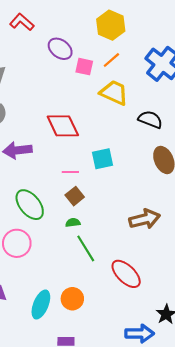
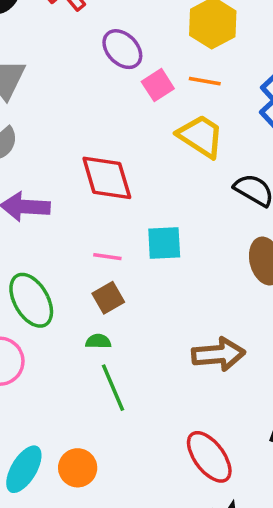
orange line: (111, 60) -> (205, 81), turned 42
pink square: (84, 67) -> (158, 85), turned 36
red ellipse: (126, 274) -> (209, 457), moved

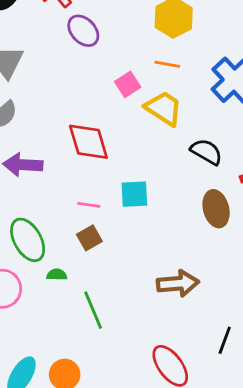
purple ellipse: (122, 49) -> (83, 31), moved
pink square: (158, 85) -> (128, 84), moved
green semicircle: (98, 341) -> (57, 275), moved

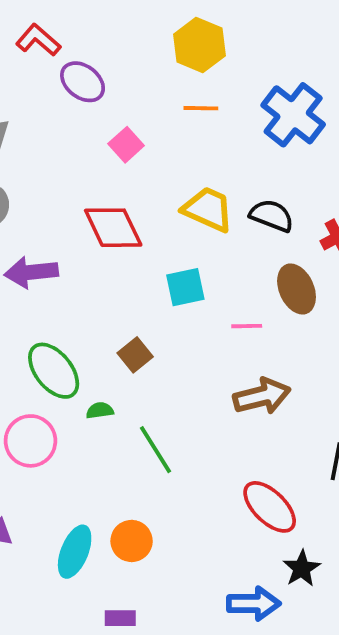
pink square: (128, 84) -> (126, 145), moved
yellow trapezoid: (164, 108) -> (208, 209), moved
pink line: (89, 205) -> (247, 326), moved

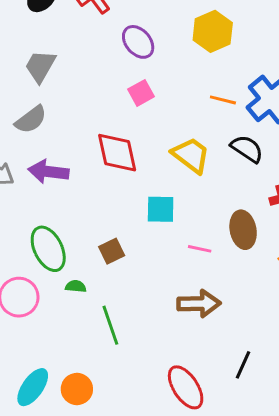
purple ellipse: (83, 82) -> (138, 42), moved
orange line: (201, 108) -> (223, 100), moved
black semicircle: (272, 216) -> (247, 149), moved

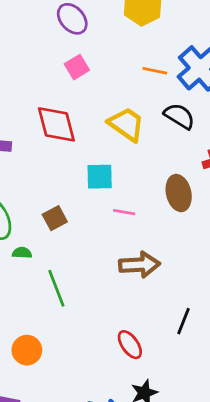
pink line: (200, 249) -> (124, 212), moved
red ellipse: (186, 387) -> (130, 345), size x0.7

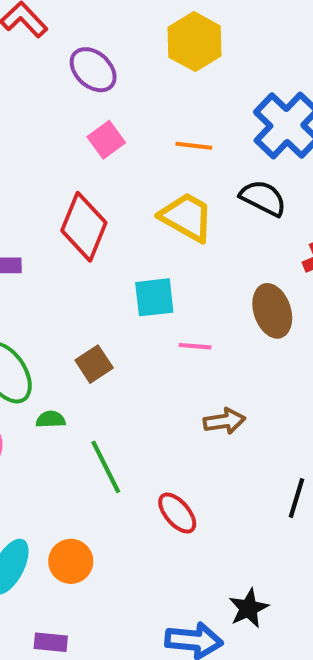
orange line: (155, 71) -> (194, 146), moved
red diamond: (56, 124) -> (84, 227), turned 42
brown arrow: (139, 265) -> (224, 421), size x0.7
red ellipse: (130, 345) -> (177, 513), moved

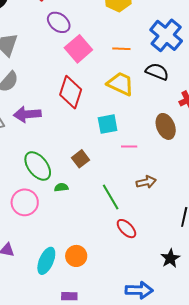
purple ellipse: (93, 70) -> (59, 22), moved
pink square: (106, 140) -> (78, 49), size x1.5
green line: (106, 467) -> (111, 197), moved
black star: (249, 608) -> (170, 258), moved

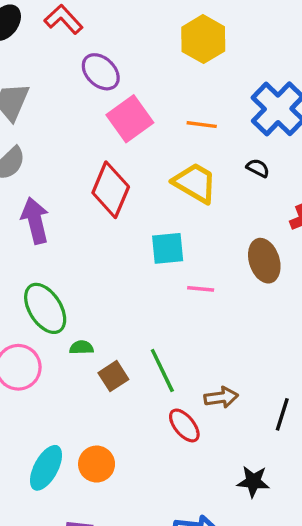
black semicircle: (157, 72) -> (258, 168), size x0.6
purple arrow: (27, 114) -> (35, 221), turned 76
brown square: (81, 159) -> (113, 376), moved
brown arrow: (146, 182) -> (221, 397), moved
black star: (170, 258) -> (253, 481), turned 30

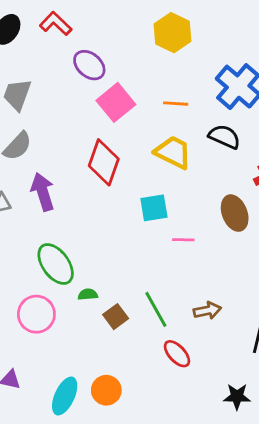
black semicircle: (258, 168) -> (224, 137), size x1.6
brown arrow: (221, 397) -> (207, 310), moved

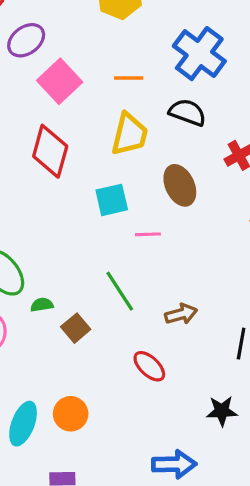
purple ellipse: (89, 65) -> (26, 40), turned -72
yellow trapezoid: (173, 152) -> (129, 134), turned 81
brown ellipse: (235, 213) -> (180, 185), moved
green line: (156, 309) -> (120, 291), moved

